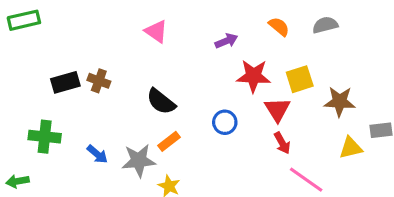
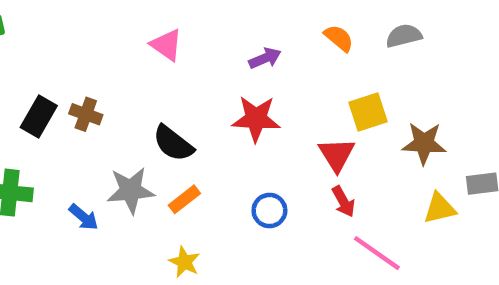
red star: (253, 76) -> (256, 119), moved
black rectangle: (65, 82) -> (39, 116), turned -44
blue circle: (225, 122) -> (269, 211), moved
gray star: (139, 161) -> (131, 190), moved

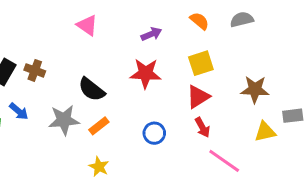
yellow square: (368, 112) -> (201, 63), moved
red triangle: (337, 155) -> (198, 97), turned 30
blue arrow: (84, 217) -> (19, 111), moved

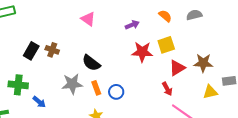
red star: (146, 73) -> (142, 52), moved
red triangle: (198, 97) -> (177, 68), moved
blue arrow: (19, 111) -> (39, 102), moved
orange rectangle: (99, 126) -> (96, 88), turned -72
blue circle: (154, 133) -> (116, 92), moved

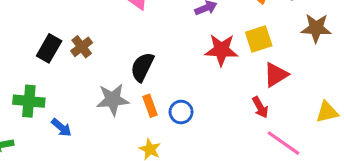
brown cross: (52, 50) -> (82, 47), turned 32
black semicircle: (91, 63) -> (142, 67), turned 78
brown star: (203, 63) -> (316, 28), moved

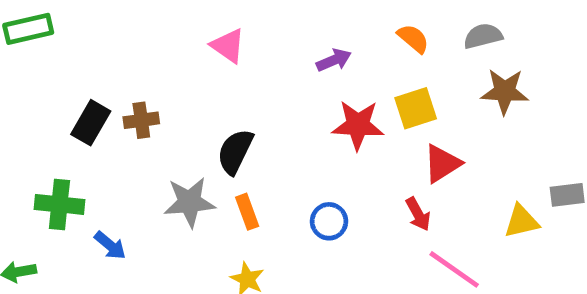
brown cross: (82, 47) -> (141, 120), turned 30
blue circle: (181, 112) -> (329, 221), moved

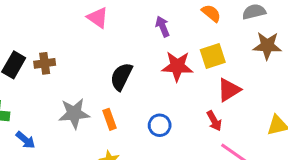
purple arrow: (334, 60) -> (163, 26), turned -90
black semicircle: (235, 152) -> (121, 77), moved

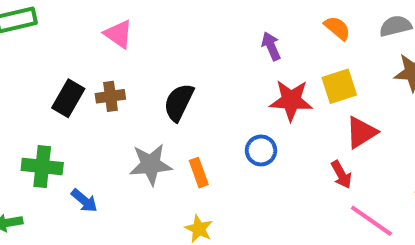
pink triangle: (98, 18) -> (118, 34), moved
black semicircle: (121, 77) -> (179, 102), moved
blue circle: (160, 125) -> (261, 150), moved

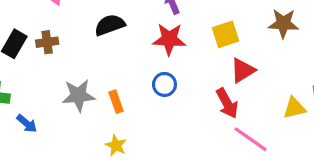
red star: (291, 100) -> (169, 39), moved
black semicircle: (179, 102) -> (110, 25), moved, turned 44
red arrow: (341, 175) -> (227, 103), size x1.4

